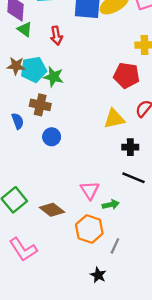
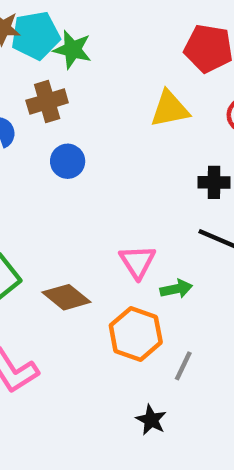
brown cross: (40, 105) -> (47, 102), turned -30
yellow triangle: (114, 119) -> (170, 109), moved

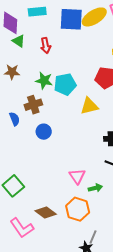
cyan pentagon: (36, 35) -> (65, 84), moved
brown diamond: (66, 297) -> (46, 213), moved
gray line: (183, 366) -> (93, 237), moved

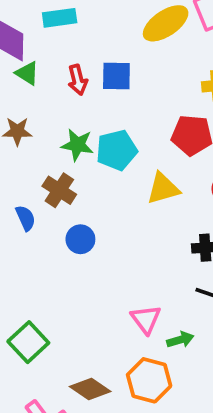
blue square: (71, 19) -> (116, 76), moved, size x0.7
brown cross: (33, 105) -> (59, 190), turned -36

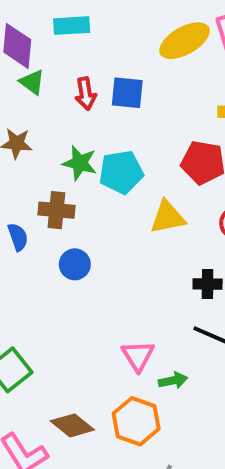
brown cross: (59, 190) -> (56, 210), turned -32

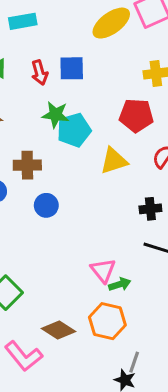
green star: (80, 163) -> (56, 115), moved
green arrow: (173, 380) -> (120, 284), moved

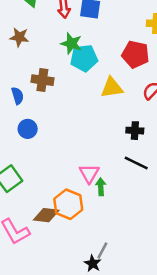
blue circle: (46, 205) -> (28, 129), moved
green arrow: (120, 284) -> (101, 187), turned -84
orange hexagon: (107, 321) -> (68, 204), moved
brown diamond: (58, 330) -> (46, 215), turned -35

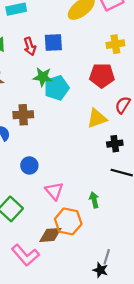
yellow triangle: (112, 88) -> (97, 118), moved
blue circle: (28, 129) -> (29, 165), moved
pink triangle: (89, 173) -> (54, 191), moved

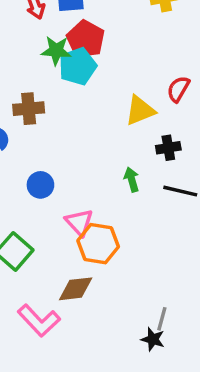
red pentagon: (102, 75) -> (86, 39), moved, turned 30
green arrow: (94, 200) -> (132, 179), moved
orange hexagon: (68, 221) -> (98, 244), moved

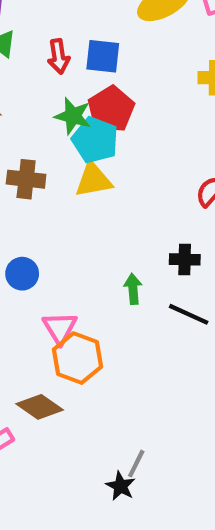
cyan pentagon: (78, 66) -> (95, 140), turned 30
yellow triangle: (140, 110) -> (93, 180), moved
brown diamond: (76, 289) -> (40, 407), turned 30

